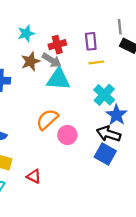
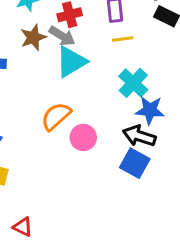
cyan triangle: (58, 79) -> (71, 62), turned -35
blue star: (116, 115) -> (150, 110), turned -30
red triangle: (34, 176) -> (23, 227), moved

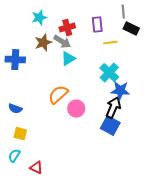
yellow line: (123, 39) -> (110, 43), moved
cyan triangle: (71, 62) -> (68, 59), size x0.7
black arrow: (139, 136) -> (113, 108), turned 95

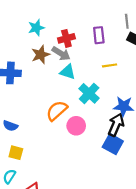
yellow line: (110, 43) -> (110, 65), moved
cyan triangle: (68, 59) -> (68, 72), turned 49
cyan cross: (109, 73) -> (89, 93), moved

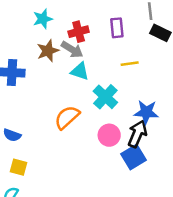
pink circle: (76, 126) -> (109, 135), moved
blue square: (113, 144) -> (133, 157), turned 30

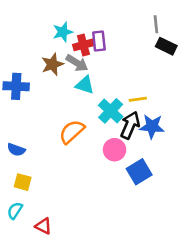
cyan star: (43, 19) -> (63, 32), moved
purple rectangle: (117, 28) -> (99, 41), moved
yellow line: (130, 64) -> (138, 99), moved
black arrow: (137, 134) -> (130, 125), moved

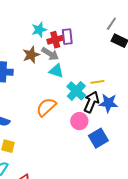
gray line: (156, 24) -> (111, 24), turned 40

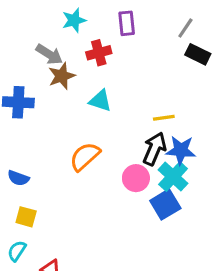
cyan star: (39, 30) -> (74, 20), moved
purple rectangle: (67, 37) -> (127, 23), moved
gray arrow: (50, 54) -> (49, 54), moved
cyan cross: (76, 91) -> (173, 177), moved

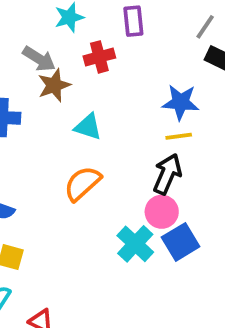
cyan triangle: (100, 101) -> (88, 127), moved
blue star: (181, 150) -> (181, 102), moved
cyan cross: (173, 177) -> (135, 244), moved
pink circle: (136, 178) -> (162, 212), moved

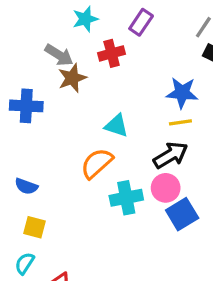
purple rectangle: (133, 21) -> (141, 22), turned 40
cyan triangle: (88, 127) -> (116, 126), moved
black arrow: (167, 174) -> (171, 155), turned 36
cyan cross: (135, 244) -> (126, 198), moved, turned 36

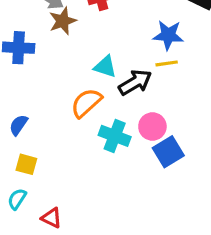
black arrow: (171, 155) -> (135, 82), moved
blue semicircle: (26, 186) -> (19, 125), turned 105
cyan cross: (126, 198) -> (115, 136), turned 32

